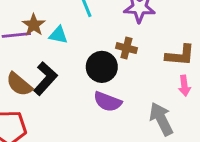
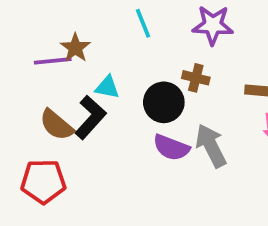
cyan triangle: (58, 35) -> (107, 87), moved
gray arrow: (161, 119) -> (211, 146), moved

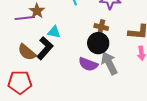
black circle: (164, 102) -> (98, 43), moved

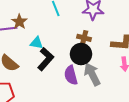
black L-shape: (45, 48) -> (46, 59), moved
purple semicircle: (88, 64) -> (71, 75), turned 54

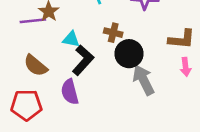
brown cross: (84, 38) -> (113, 33), moved
purple semicircle: (71, 75) -> (70, 92), moved

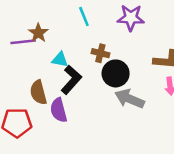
brown semicircle: (36, 66) -> (38, 92), moved, turned 35
gray arrow: (143, 80) -> (130, 99), turned -40

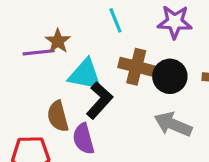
brown cross: (100, 53) -> (136, 67), size x1.5
cyan triangle: (60, 60) -> (85, 75), size x1.6
black circle: (116, 73) -> (170, 76), moved

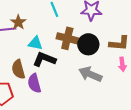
cyan triangle: (85, 75) -> (35, 43), size x0.7
black L-shape: (99, 100) -> (44, 59), turned -110

